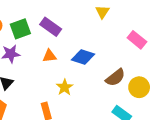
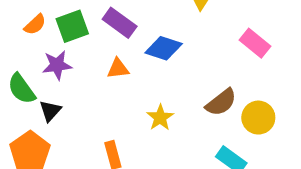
blue diamond: (83, 57) -> (164, 48), moved
yellow star: (65, 87) -> (160, 118), moved

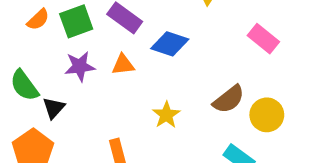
purple star: (57, 65) -> (80, 66), moved

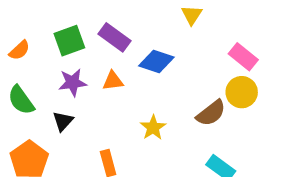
orange semicircle: (38, 20) -> (19, 50), moved
black triangle: (54, 108) -> (63, 121), moved
yellow circle: (267, 115) -> (242, 92), moved

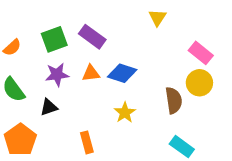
blue diamond: (156, 62) -> (122, 73), moved
brown semicircle: (211, 113) -> (174, 100), turned -60
black triangle: (63, 121) -> (49, 107), turned 30

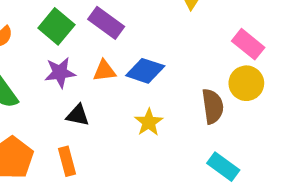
green square: (54, 39) -> (56, 26), turned -30
black triangle: (49, 107) -> (78, 115), moved, turned 30
orange rectangle: (87, 142) -> (67, 161), moved

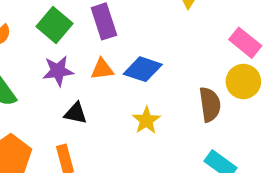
purple rectangle: (106, 23) -> (104, 21), turned 36

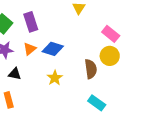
orange triangle: (102, 69) -> (30, 49), turned -32

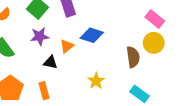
orange triangle: (30, 49) -> (67, 46), moved
yellow star: (55, 78) -> (96, 81), moved

